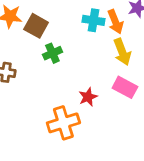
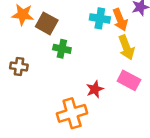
green cross: (52, 53) -> (62, 49), turned 36

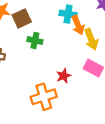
orange arrow: (120, 20) -> (78, 25), moved
brown square: (47, 23) -> (22, 18), turned 36

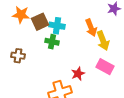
cyan cross: (68, 14) -> (57, 26), moved

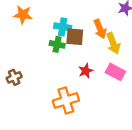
brown square: (40, 22) -> (75, 37), moved, turned 30
brown cross: (18, 56) -> (14, 77), moved, turned -32
red star: (78, 74) -> (86, 71), moved

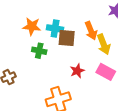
orange star: (23, 15) -> (32, 26), moved
green cross: (57, 44) -> (39, 51), moved

